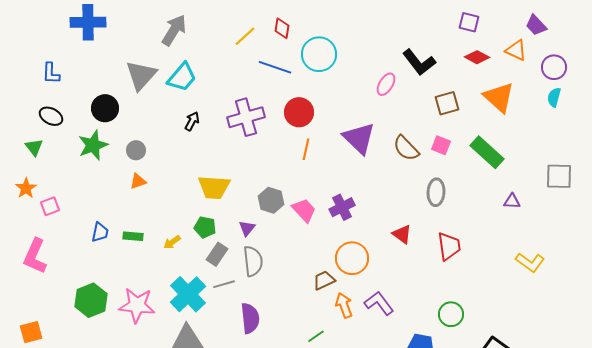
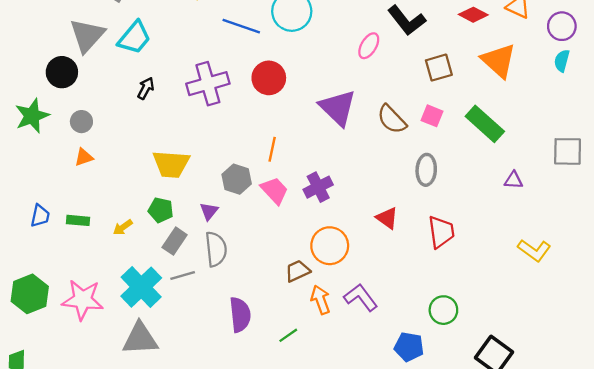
black circle: (105, 108) -> (62, 72), moved
orange line: (306, 149) -> (272, 149), moved
purple semicircle: (250, 318) -> (240, 315), moved

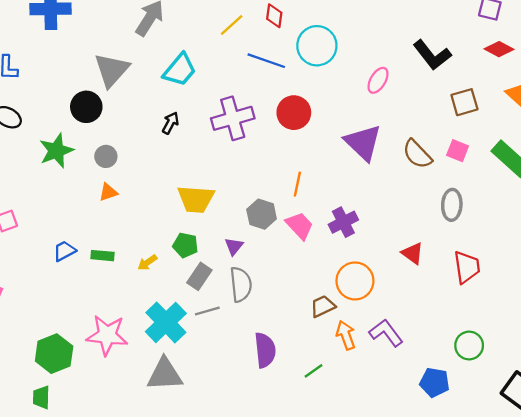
cyan trapezoid: (134, 38) -> (180, 70), moved
pink ellipse: (369, 46) -> (378, 80), moved
blue trapezoid: (40, 216) -> (64, 251), turned -130
green hexagon: (30, 294) -> (54, 354), moved

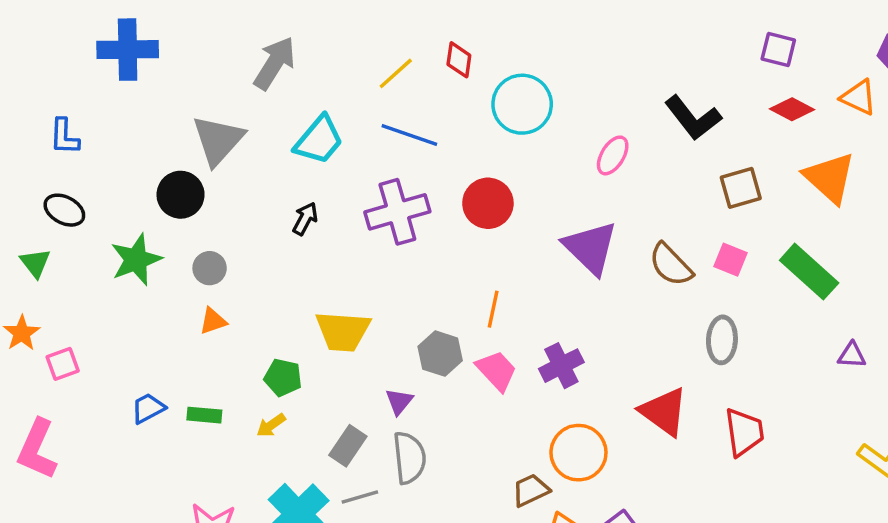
blue line: (266, 61) -> (409, 135), moved
green pentagon: (185, 245) -> (283, 377), moved
red triangle: (413, 253) -> (664, 412), size x1.5

